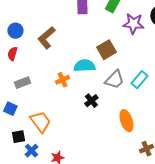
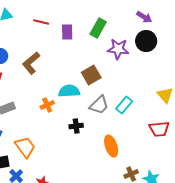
black cross: (91, 101) -> (76, 126), turned 32

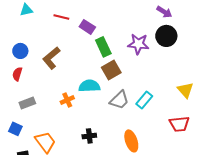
green rectangle: (98, 28) -> (103, 47), moved, turned -54
purple rectangle: (67, 32) -> (87, 27), turned -56
black cross: (76, 126) -> (89, 136), moved

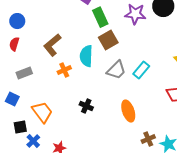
brown L-shape: (51, 58) -> (52, 45), moved
cyan semicircle: (89, 86) -> (86, 56), turned -85
black cross: (89, 136) -> (86, 106), turned 32

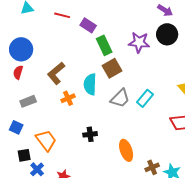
blue circle: (17, 21) -> (21, 49), size x1.5
black cross: (86, 106) -> (90, 134), turned -32
orange ellipse: (128, 111) -> (126, 150), moved

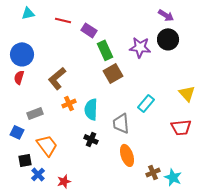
cyan semicircle: (90, 84) -> (91, 109), moved
gray trapezoid: (120, 98) -> (121, 123), moved, turned 130
gray rectangle: (28, 101) -> (35, 113), moved
black cross: (90, 134) -> (91, 139), turned 32

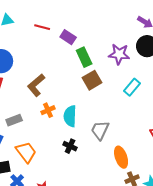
cyan rectangle: (146, 103) -> (132, 87), moved
gray trapezoid: (121, 123) -> (100, 130), turned 30
orange ellipse: (127, 155) -> (121, 157), moved

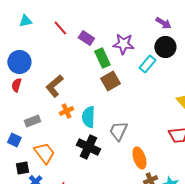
red line: (42, 27) -> (60, 28), turned 35
purple star: (119, 54) -> (123, 44), moved
cyan rectangle: (132, 87) -> (147, 64), moved
black cross: (70, 146) -> (88, 147), size x1.6

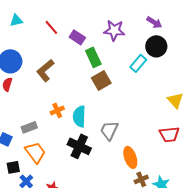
purple star: (123, 44) -> (114, 30), moved
brown L-shape: (54, 86) -> (45, 70), moved
gray rectangle: (32, 121) -> (29, 127), moved

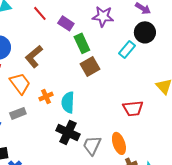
gray trapezoid: (109, 130) -> (92, 145), moved
red trapezoid: (169, 134) -> (133, 108), moved
orange trapezoid: (35, 152) -> (20, 83), moved

